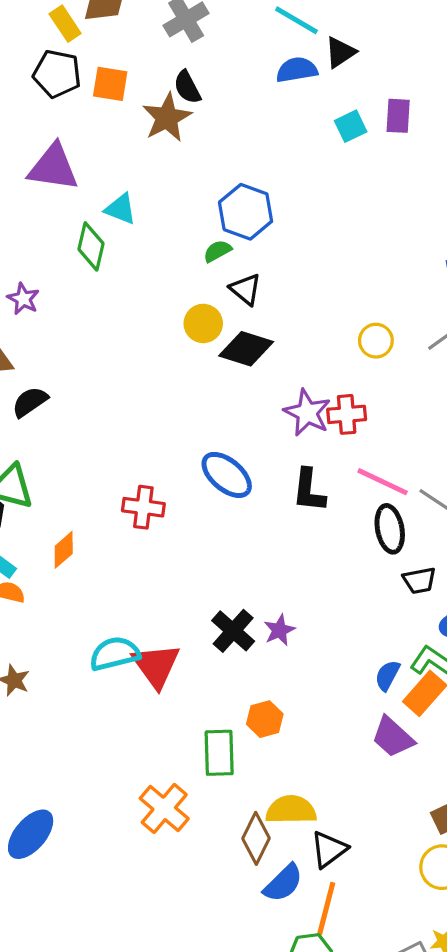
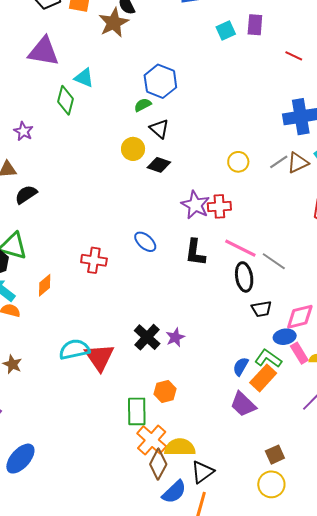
black diamond: (246, 349) -> (159, 165), size x0.7
blue ellipse: (227, 475) -> (145, 242), size x0.7
orange cross: (164, 808) -> (152, 440), moved

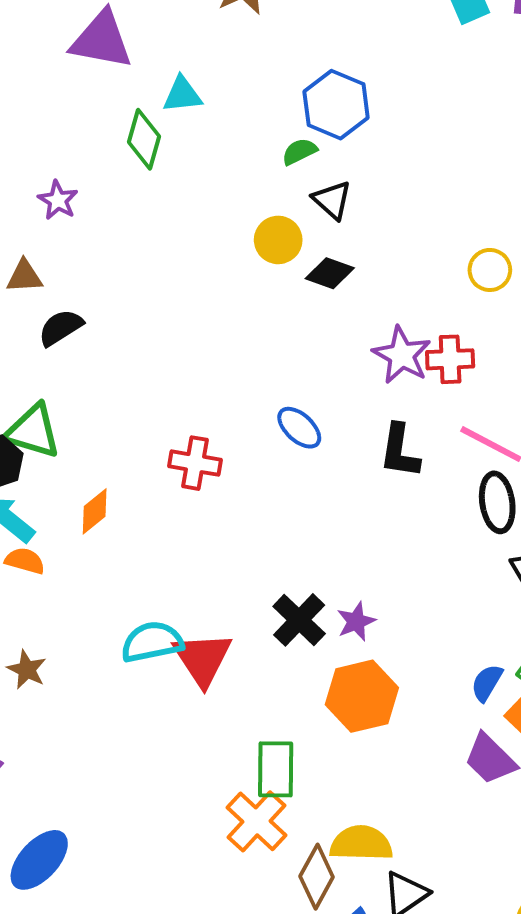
cyan triangle: (84, 78) -> (182, 95), turned -30
orange hexagon: (165, 391) -> (362, 696), moved, size x1.6
orange cross: (152, 440) -> (257, 821), moved

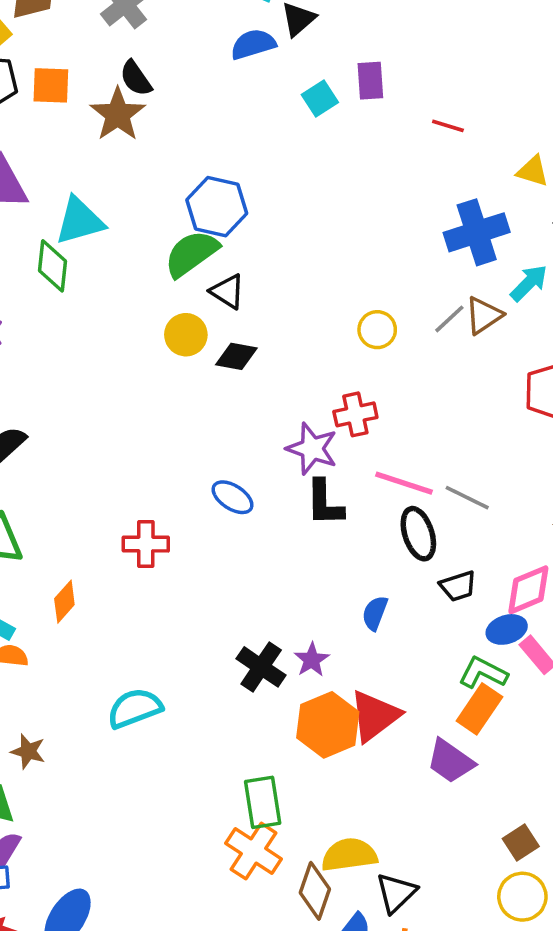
cyan triangle: (182, 95) -> (80, 221), size x1.4
green semicircle: (299, 151) -> (191, 254), size x1.8
purple star: (402, 355) -> (312, 449), moved
red triangle: (202, 659) -> (375, 716), moved, turned 36
blue semicircle: (487, 683) -> (375, 613), moved

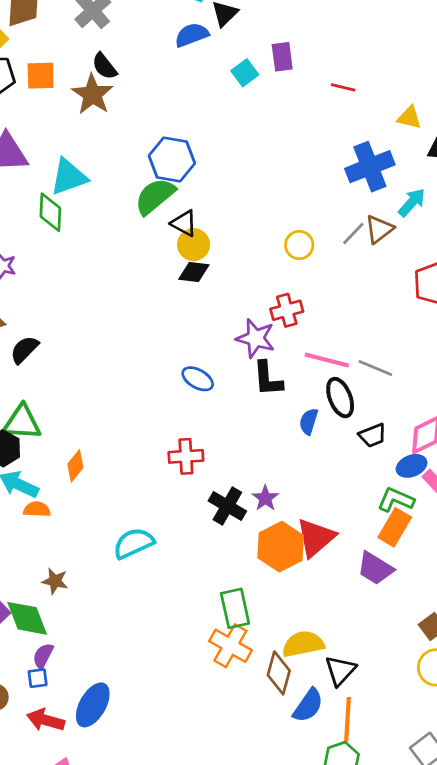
yellow circle: (186, 335) -> (194, 245), moved
red cross: (146, 544) -> (186, 456), moved
blue semicircle: (375, 613) -> (309, 421), moved

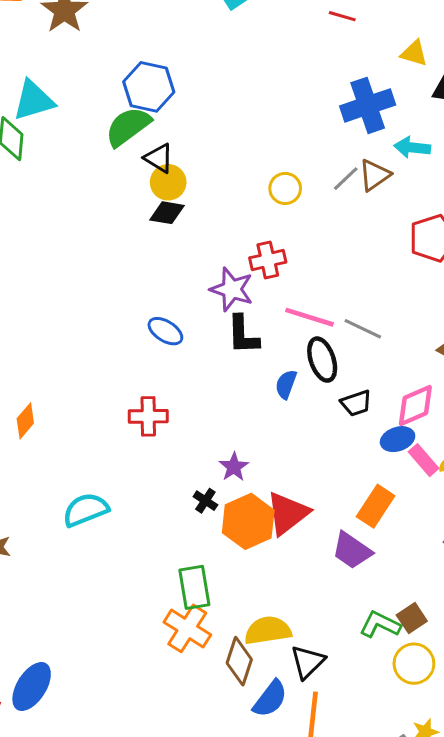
cyan arrow: (412, 202) -> (412, 147), turned -128
green L-shape: (396, 500) -> (380, 625), moved
black cross: (227, 506) -> (205, 501), moved, size x0.6

